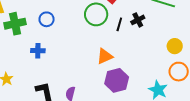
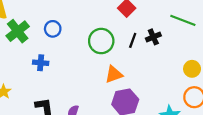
green circle: (96, 14) -> (101, 41), moved
green cross: (15, 24) -> (18, 31), turned -30

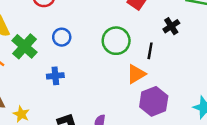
black line: (133, 40) -> (150, 51), moved

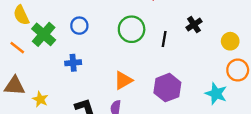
black cross: (171, 26) -> (194, 25), moved
orange triangle: (136, 74) -> (123, 80), moved

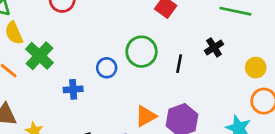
blue circle: (79, 26) -> (107, 68), moved
orange triangle: (123, 80) -> (146, 116), moved

